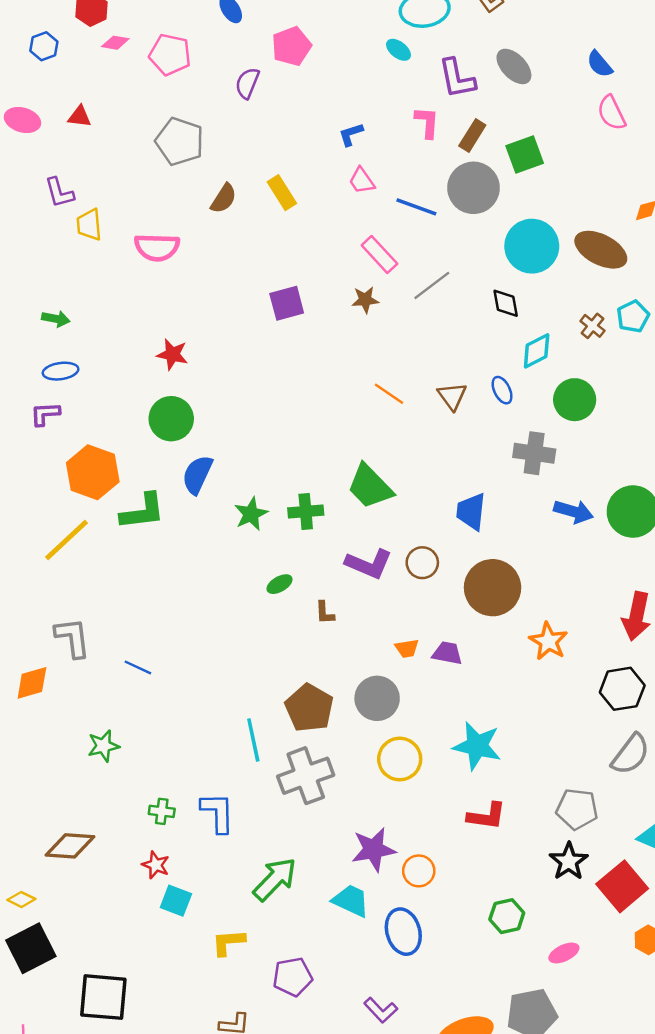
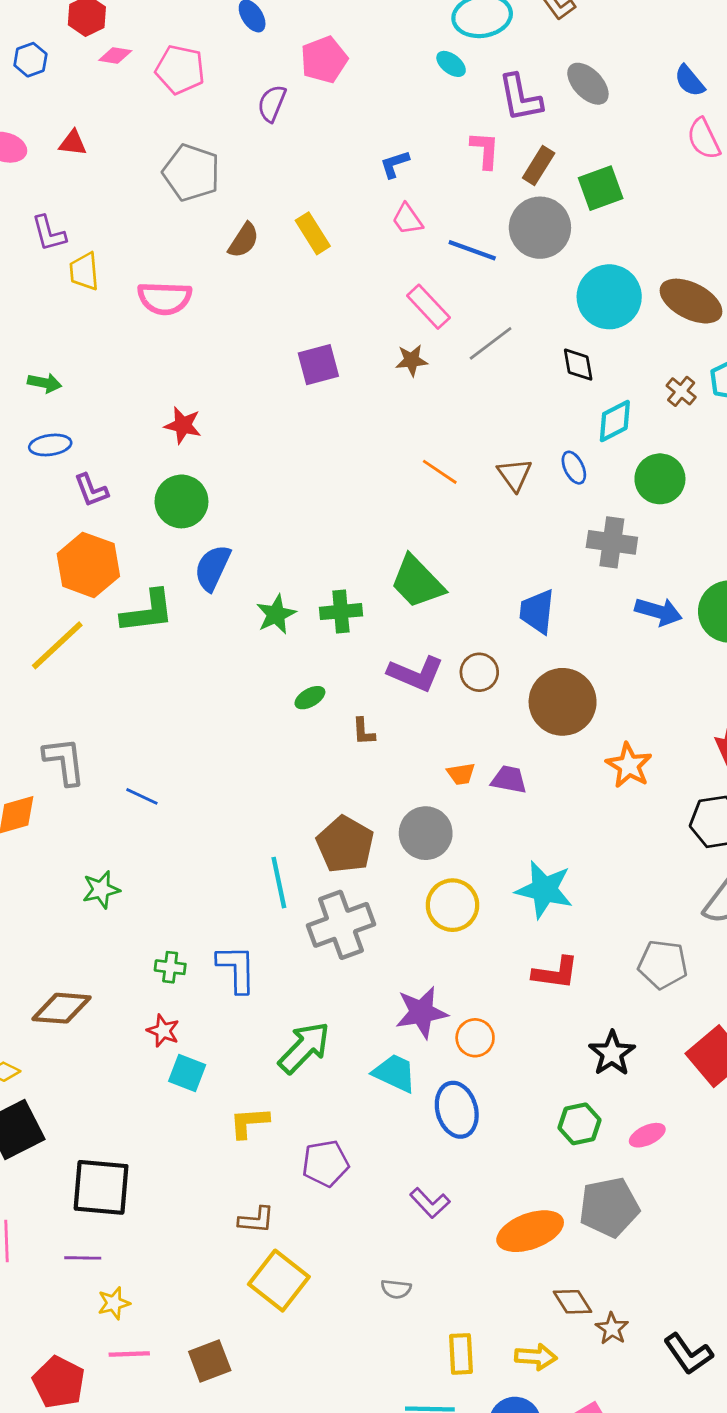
purple L-shape: (45, 414) -> (91, 490), moved, turned -108
black star: (569, 861) -> (612, 1053), moved
green hexagon: (507, 916) -> (580, 1124), moved

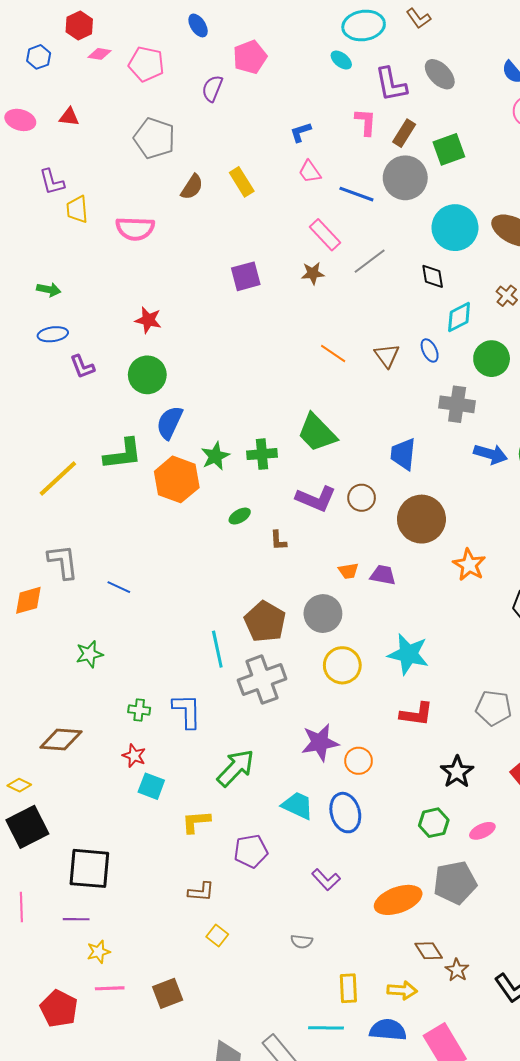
orange hexagon: (88, 565) -> (177, 479), moved
cyan trapezoid: (395, 1073) -> (298, 805), moved
yellow square: (279, 1281) -> (217, 935), size x0.5

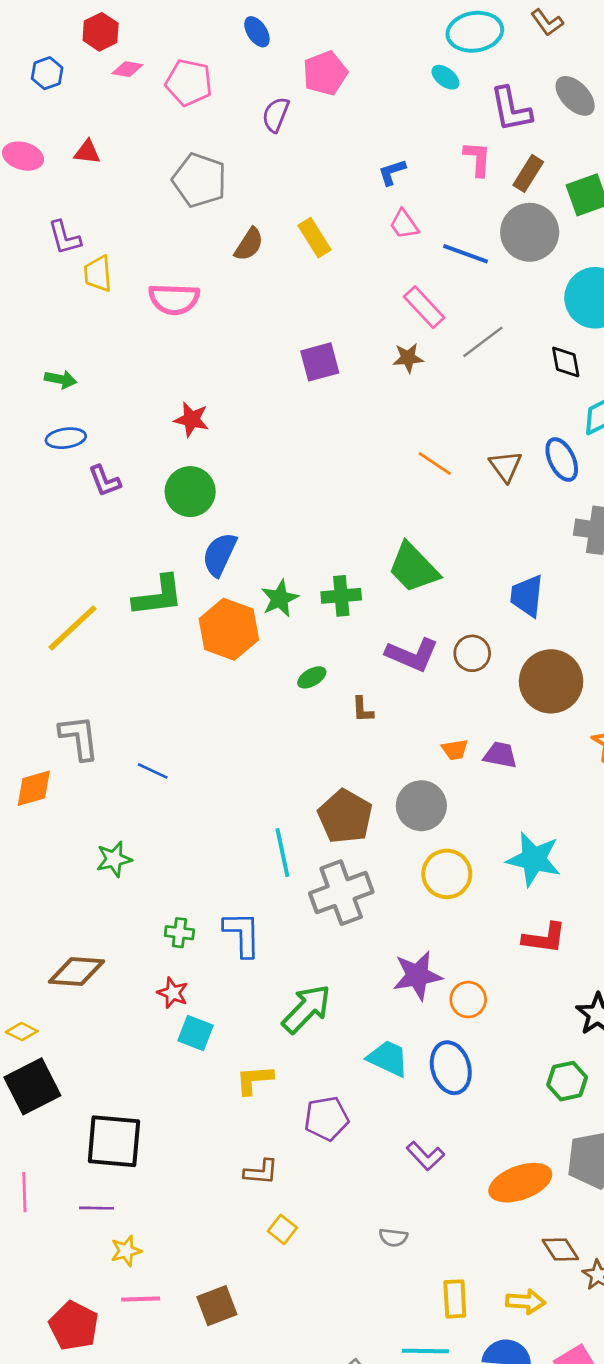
blue ellipse: (430, 350) -> (562, 460), size x1.4

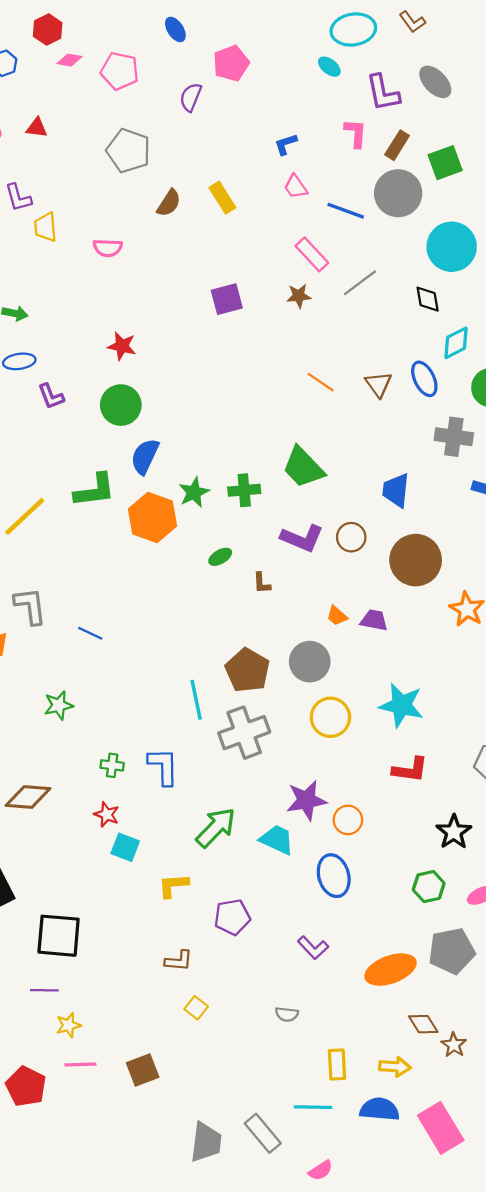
pink semicircle: (174, 299) -> (108, 248), size x0.7
orange trapezoid: (455, 750) -> (337, 616), turned 50
cyan trapezoid: (388, 1058) -> (277, 840), moved

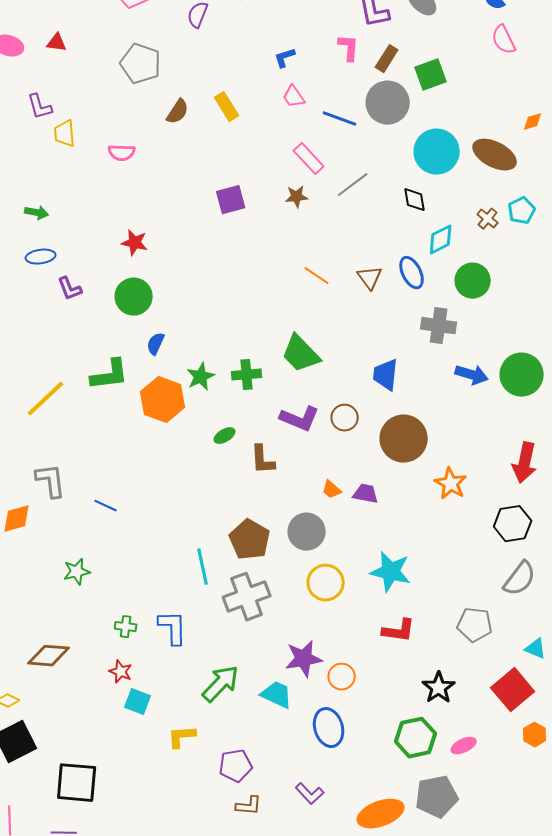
blue semicircle: (145, 456) -> (156, 344), size x0.7
brown L-shape: (262, 583) -> (263, 460), size x1.5
green hexagon: (429, 887) -> (416, 738), size x1.4
brown L-shape: (179, 961) -> (249, 806), moved

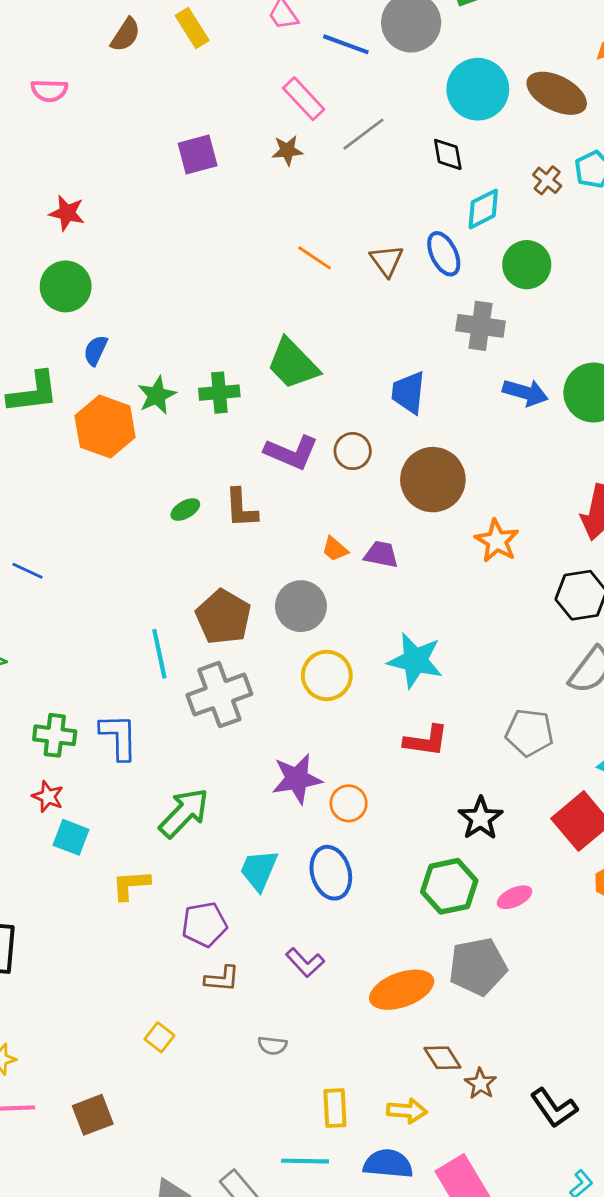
green ellipse: (225, 436) -> (185, 510), moved
green cross: (126, 627) -> (55, 735), size x1.4
cyan trapezoid: (277, 695) -> (259, 870), moved, turned -92

